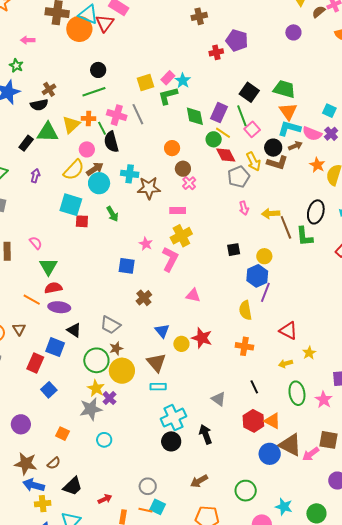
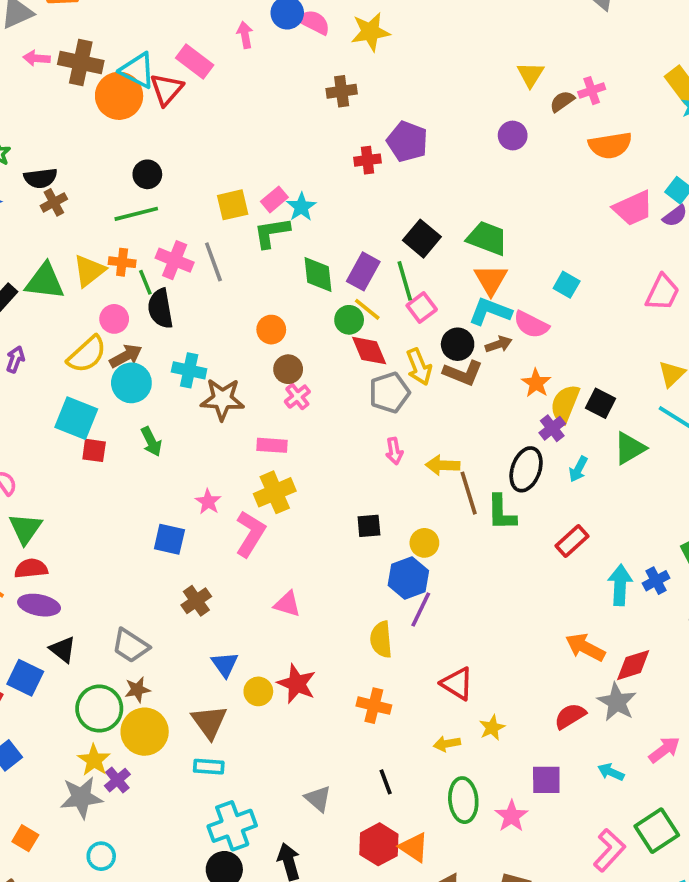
pink arrow: (28, 40) -> (37, 58), moved
black semicircle: (39, 105) -> (40, 178), moved
purple cross: (331, 134) -> (552, 428), moved

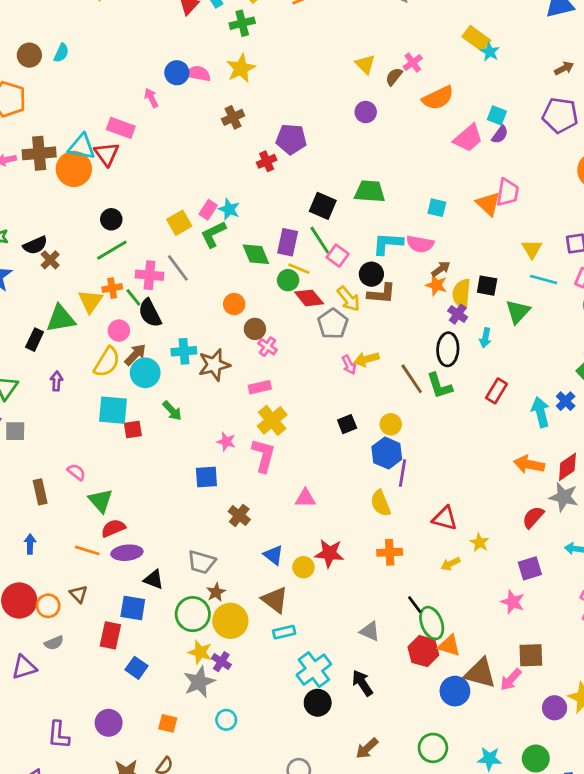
orange triangle: (491, 280) -> (488, 204), moved
brown arrow: (499, 344) -> (441, 269), moved
yellow arrow: (443, 465) -> (366, 359), moved
green ellipse: (463, 800) -> (432, 623), moved

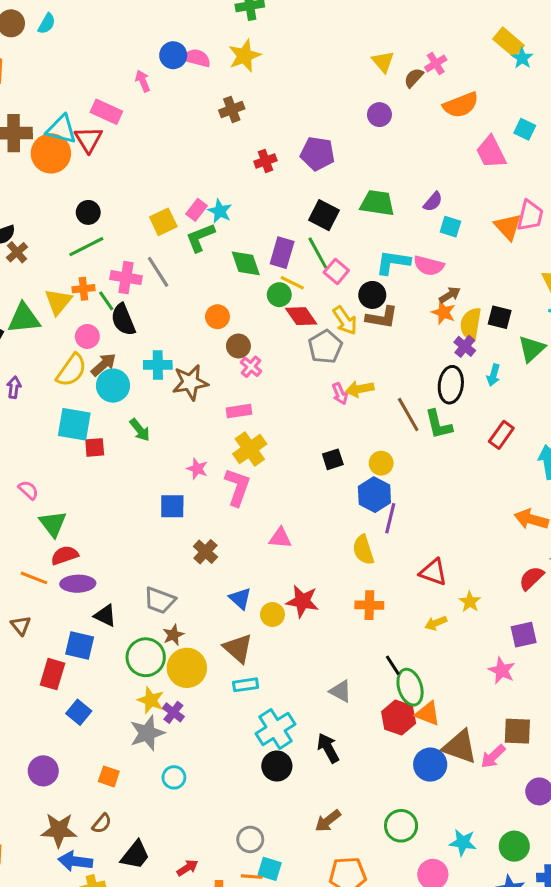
purple semicircle: (500, 135) -> (433, 202), moved
pink trapezoid: (468, 138) -> (491, 152), turned 100
purple pentagon: (291, 139) -> (318, 154), moved

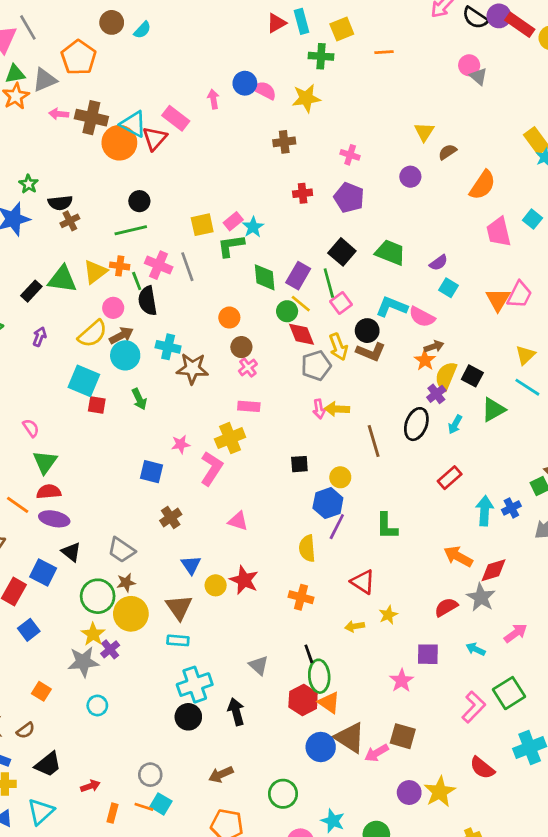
pink cross: (436, 64) -> (350, 155), moved, turned 36
orange semicircle: (461, 105) -> (482, 185), turned -48
pink rectangle: (239, 411) -> (249, 406), moved
green L-shape: (438, 424) -> (387, 526), moved
pink star: (197, 469) -> (181, 444), turned 30

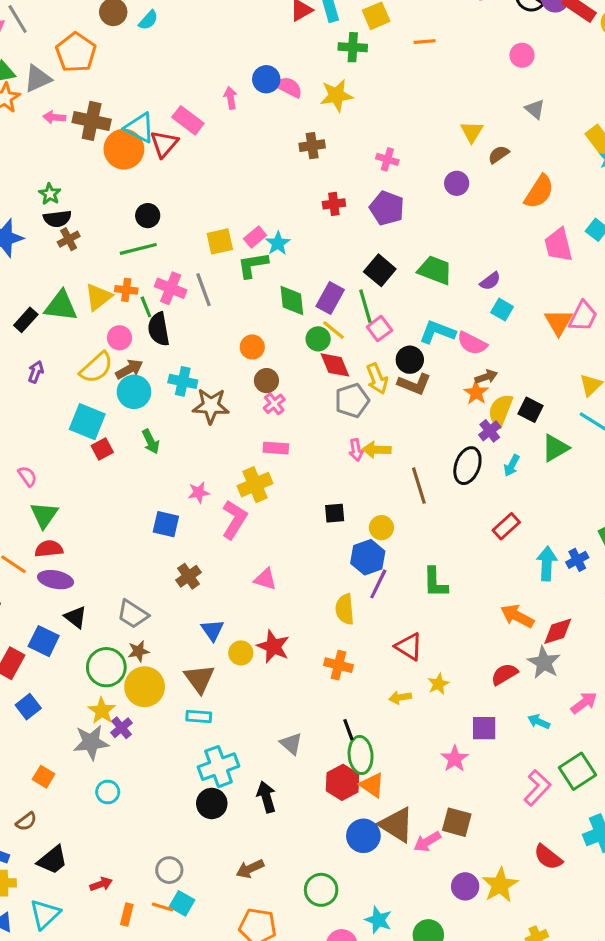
gray triangle: (478, 76) -> (535, 109), moved
green star: (29, 184) -> (50, 194), moved
red square: (97, 405) -> (102, 449), turned -36

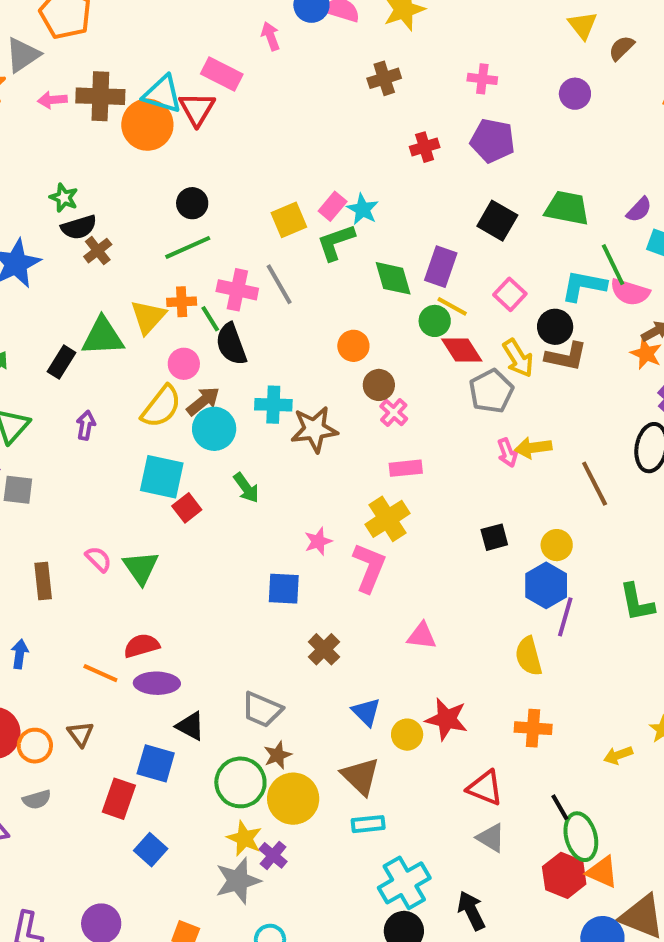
green line: (365, 306) -> (613, 265), moved
green triangle: (44, 515) -> (141, 568), moved
red triangle: (409, 647) -> (485, 788), moved

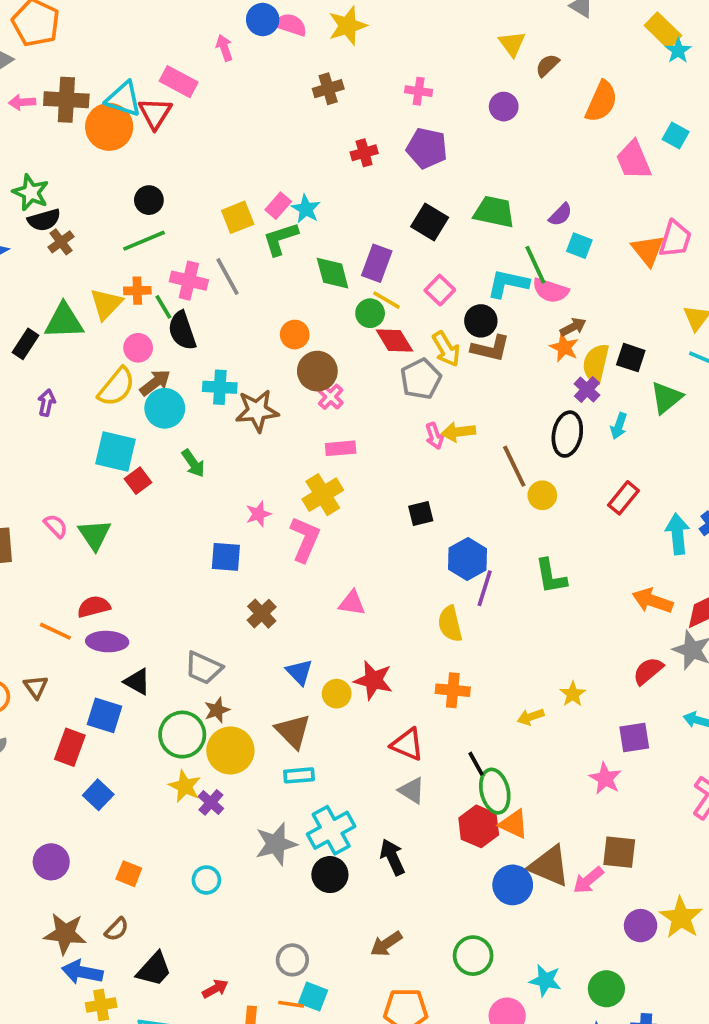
green star: (64, 198) -> (31, 192), size x1.4
brown circle: (379, 385) -> (317, 371), size x1.4
yellow circle: (557, 545) -> (542, 495), moved
gray star: (238, 881) -> (276, 844), moved

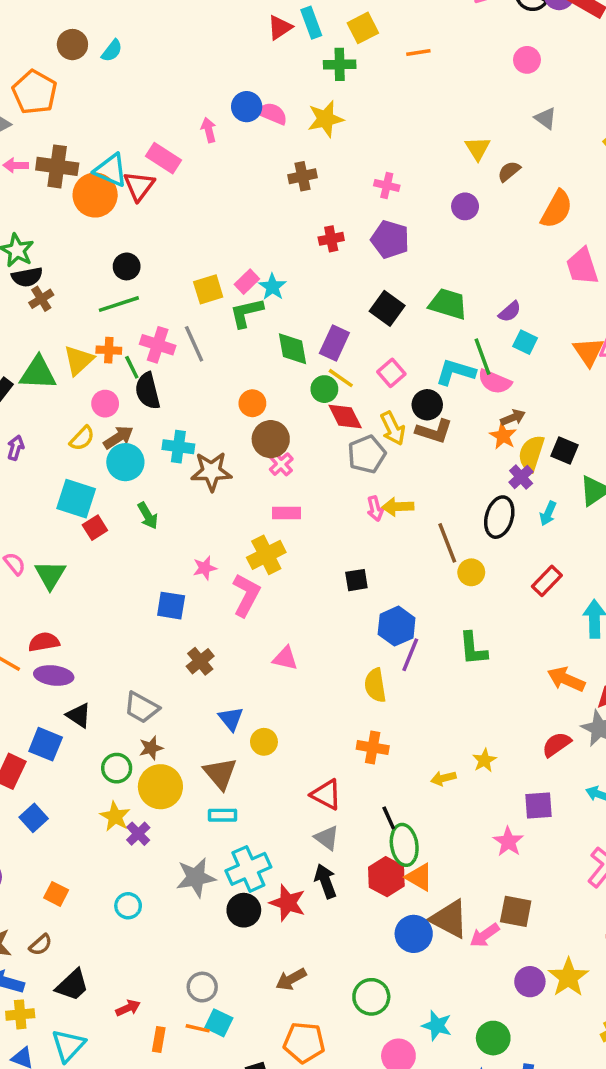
yellow semicircle: (116, 387) -> (82, 438), size x0.7
red star: (373, 680) -> (288, 903), moved
green circle: (182, 735) -> (117, 768), size x0.7
black arrow: (392, 857) -> (325, 881), moved

